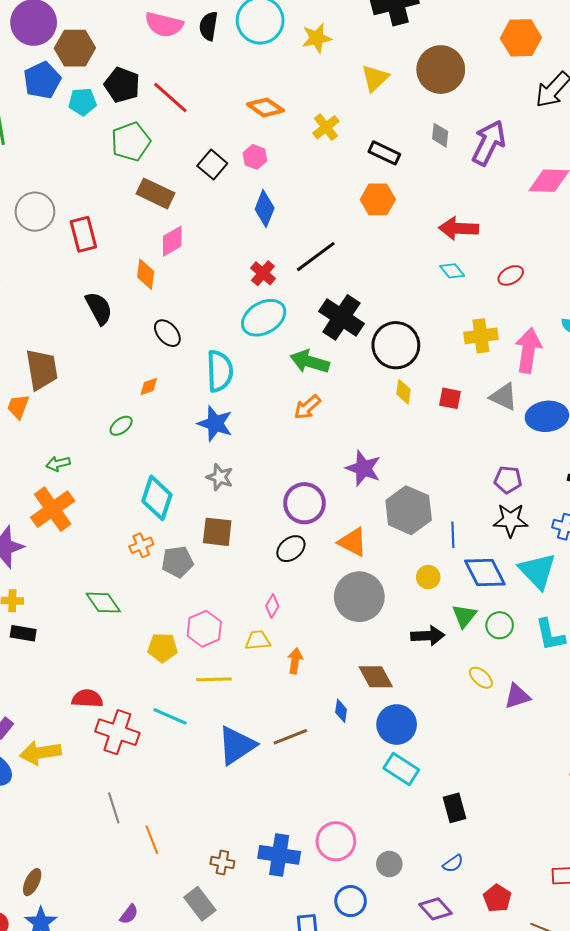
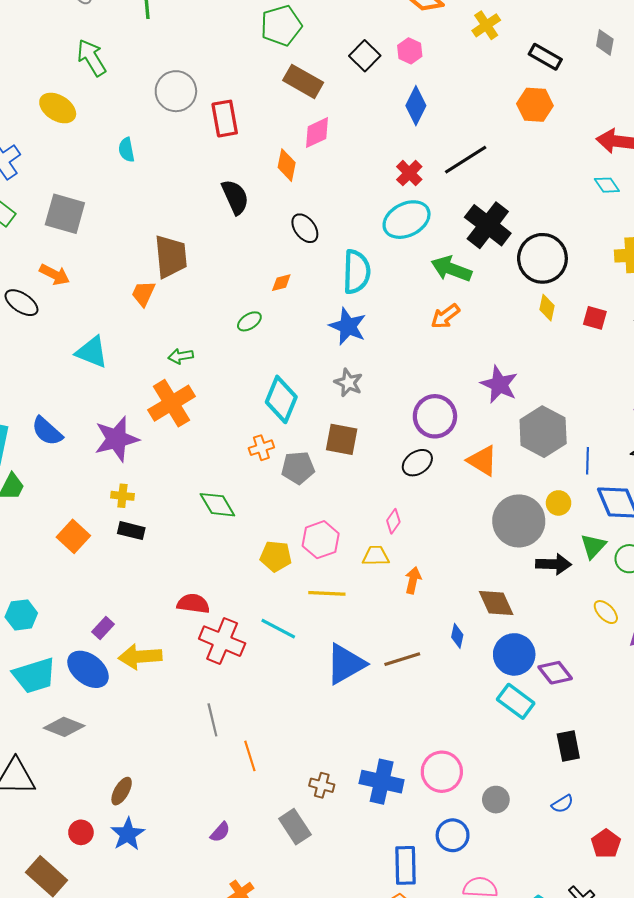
gray circle: (359, 597) -> (519, 521), moved
purple diamond: (435, 909) -> (555, 673), moved

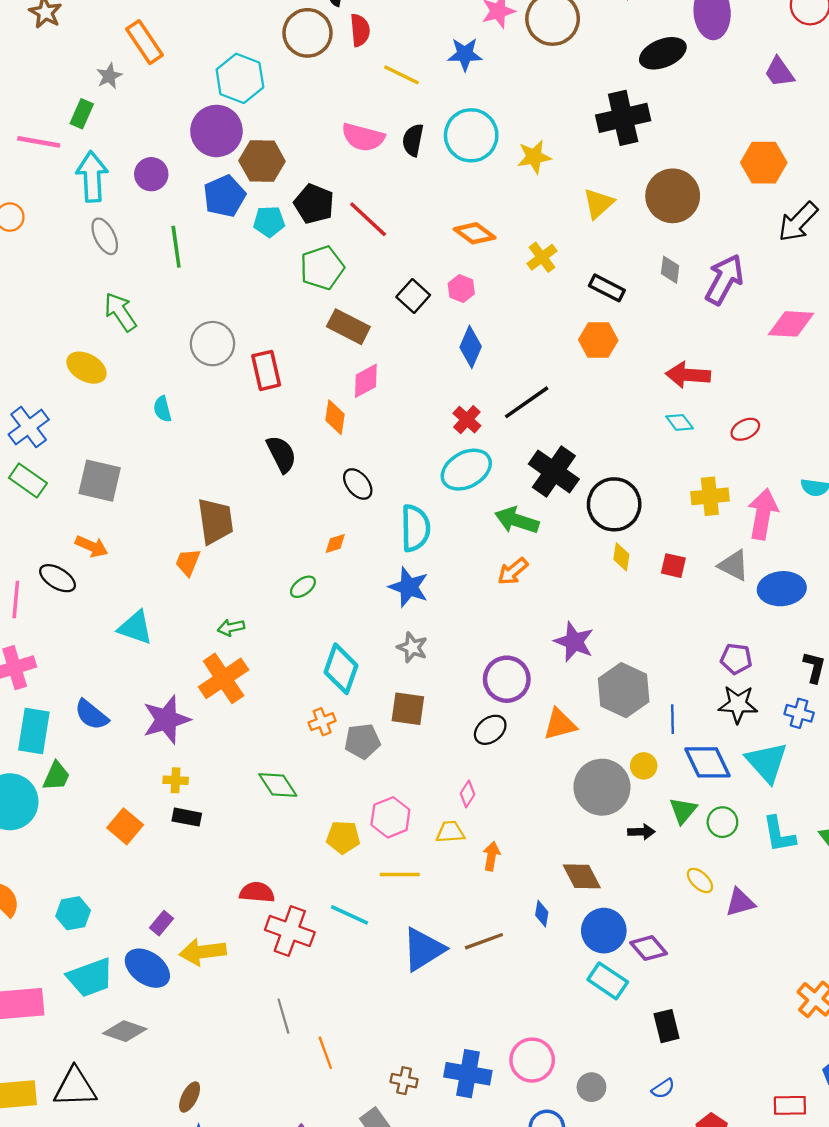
orange triangle: (482, 461) -> (560, 724), turned -44
black arrow: (553, 564) -> (641, 832), size x0.7

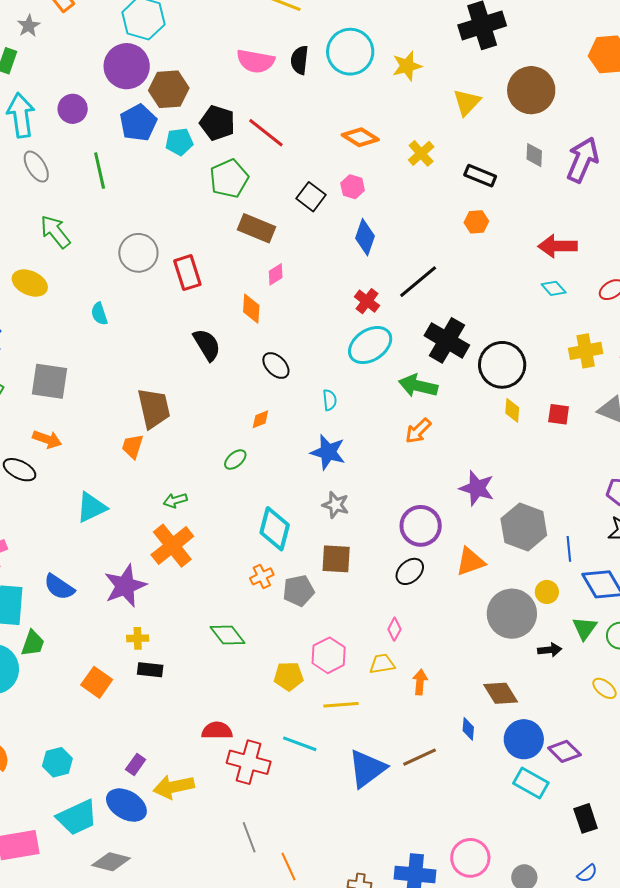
orange hexagon: (598, 340) -> (476, 222), size x0.7
pink diamond: (366, 381) -> (276, 274), size x0.7
cyan semicircle: (415, 528) -> (330, 400), size x0.5
cyan triangle: (135, 628) -> (91, 507), turned -40

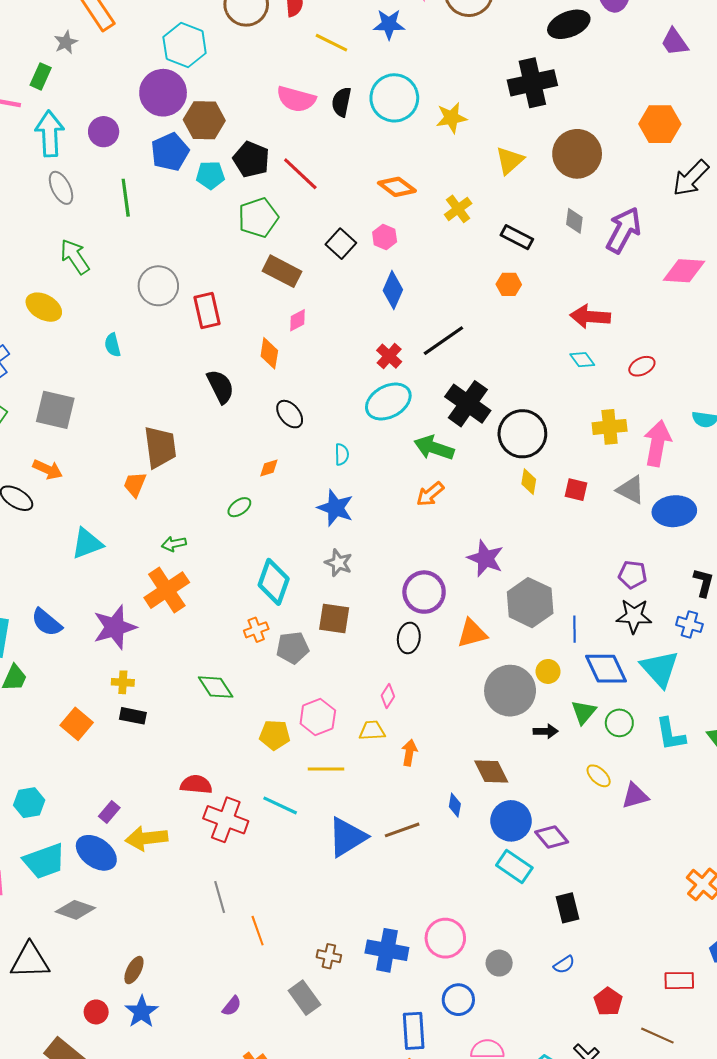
black ellipse: (410, 571) -> (409, 638), turned -44

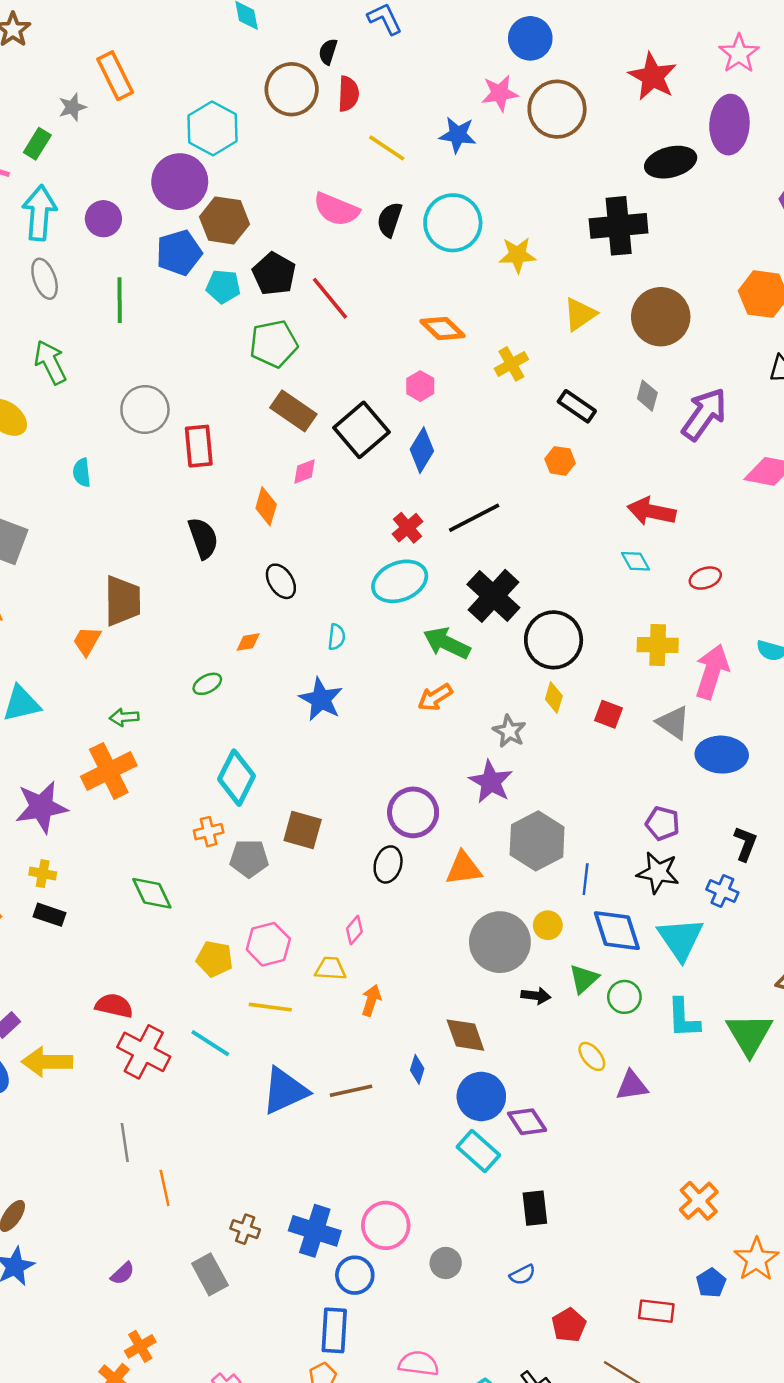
black square: (341, 244) -> (362, 430), moved, size x1.5
gray star: (338, 563) -> (509, 731), moved
blue circle: (458, 1000) -> (355, 1275), moved

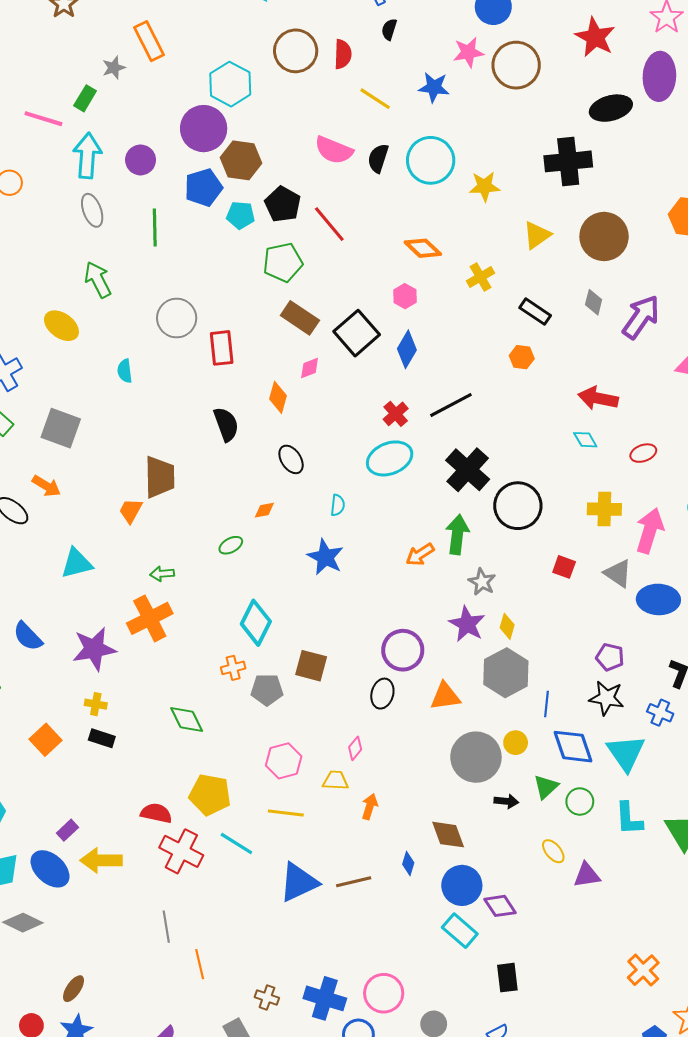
black semicircle: (328, 52) -> (389, 29), moved
green arrow: (447, 643) -> (457, 534), moved, turned 72
yellow diamond: (554, 697) -> (507, 626), moved
yellow pentagon: (215, 959) -> (210, 795), moved, size x1.4

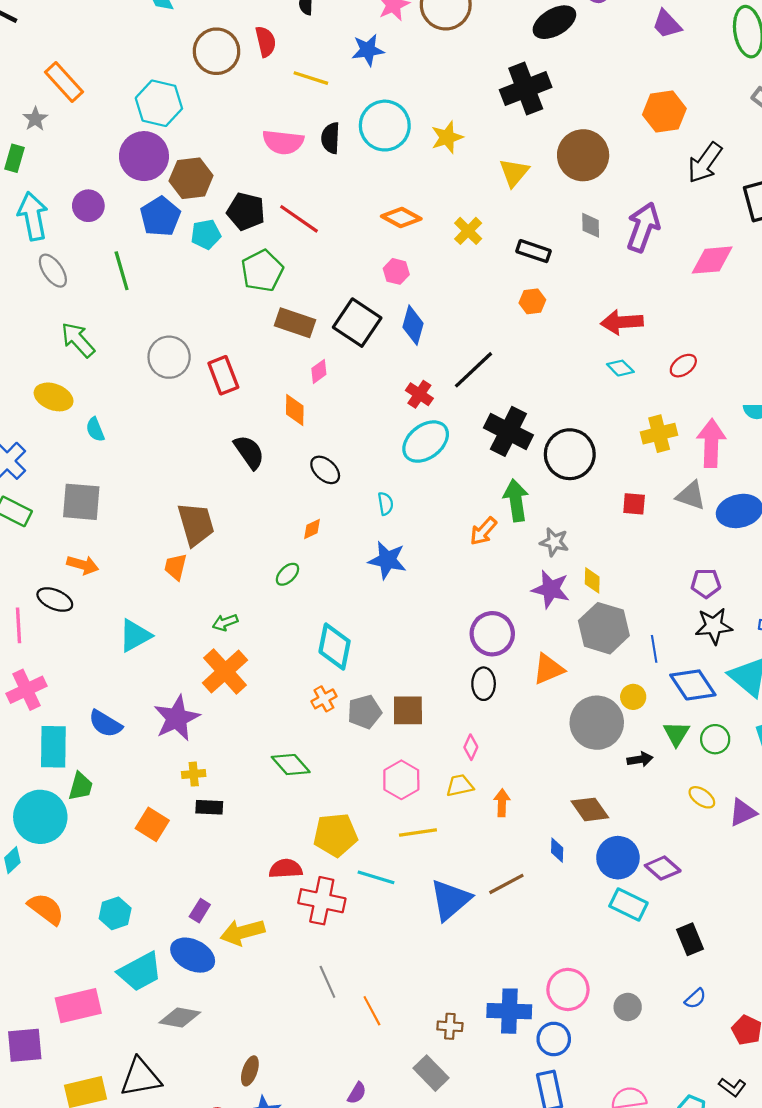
cyan semicircle: (125, 371) -> (95, 429), moved
brown square: (311, 666) -> (408, 710), moved

